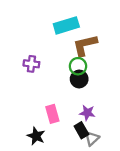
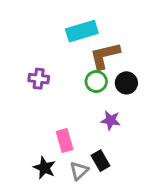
black circle: (79, 79) -> (126, 83), moved
purple star: (87, 113) -> (111, 120), moved
gray triangle: (92, 138) -> (79, 171), moved

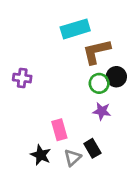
purple cross: (39, 79) -> (22, 78), moved
green circle: (96, 81) -> (99, 83), moved

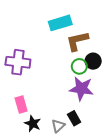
purple cross: (22, 78) -> (18, 62), size x1.6
purple star: (102, 111) -> (81, 89), size x1.6
pink rectangle: (59, 130) -> (21, 105), moved

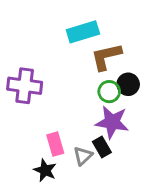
pink rectangle: (21, 105) -> (55, 144), moved
black rectangle: (74, 118) -> (102, 147), moved
gray triangle: (58, 126) -> (83, 156), moved

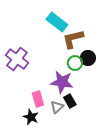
cyan rectangle: (83, 32) -> (57, 22), turned 55
purple cross: (25, 86) -> (17, 59), turned 30
purple star: (112, 122) -> (62, 82), moved

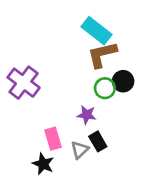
cyan rectangle: (57, 22) -> (96, 31), moved
purple star: (62, 82) -> (87, 115), size x0.6

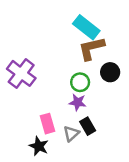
green circle: (105, 88) -> (80, 82), moved

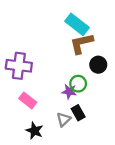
purple cross: (21, 73) -> (19, 66), turned -30
green circle: (80, 82) -> (78, 84), moved
pink rectangle: (48, 124) -> (28, 100), moved, turned -36

